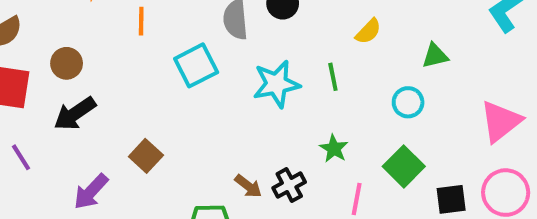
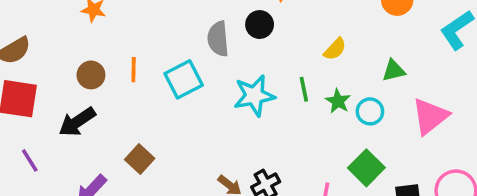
orange line: (141, 21) -> (134, 70), moved
brown circle: (67, 63) -> (91, 75), moved
pink triangle: (501, 121) -> (430, 116), moved
green star: (334, 149) -> (338, 101), moved

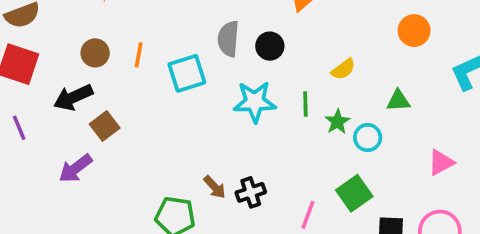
black circle: (260, 25) -> (270, 46), moved
pink triangle: (430, 116) -> (441, 163), moved, size x0.7
brown square: (140, 159) -> (105, 126), moved

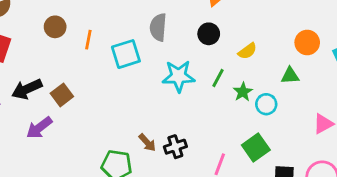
orange circle: (414, 31) -> (307, 43), moved
black circle: (270, 46) -> (209, 34), moved
brown circle: (95, 53) -> (55, 27), moved
black arrow: (73, 97) -> (27, 89), moved
green line: (305, 104) -> (218, 78), turned 30

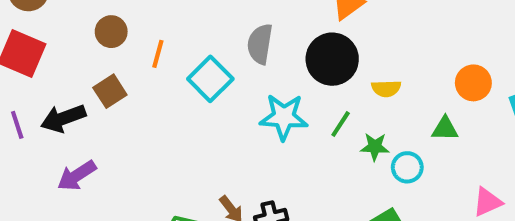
black circle: (209, 34) -> (332, 59), size x1.6
yellow semicircle: (247, 51) -> (386, 88), turned 30
cyan square: (126, 54) -> (210, 79), turned -32
green star: (243, 92) -> (375, 147), turned 30
brown square: (62, 95) -> (110, 91), moved

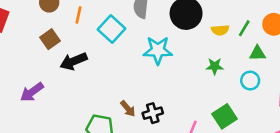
black arrow: (63, 118) -> (74, 61), moved
green line: (341, 124) -> (244, 28), moved
cyan circle: (407, 167) -> (250, 81), moved

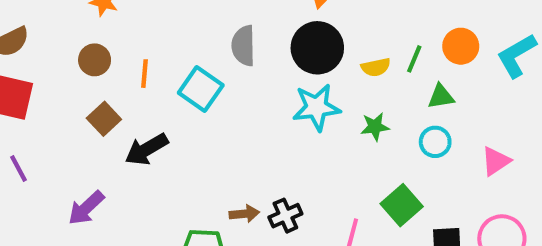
cyan star: (158, 50) -> (316, 107), moved
brown arrow: (128, 109) -> (244, 214), turned -48

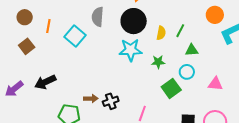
orange circle: (461, 46) -> (215, 15), moved
yellow semicircle: (376, 67) -> (161, 33), turned -72
black arrow: (147, 149) -> (45, 82), moved
pink triangle: (496, 161) -> (215, 84), turned 35
green square: (402, 205) -> (171, 88), moved

